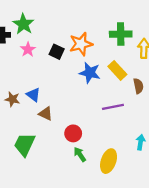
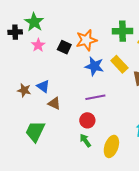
purple line: (113, 107) -> (95, 97), moved
red circle: (73, 133) -> (87, 120), moved

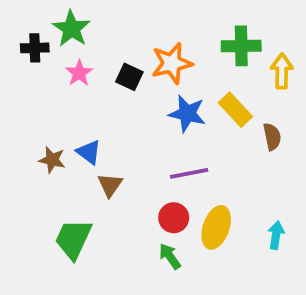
brown triangle: (54, 103) -> (110, 185), turned 40
yellow ellipse: (111, 146) -> (216, 227), moved

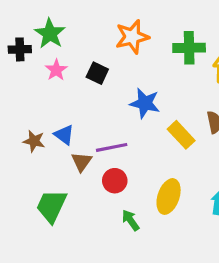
orange star: (172, 63) -> (132, 37), moved
yellow rectangle: (235, 110) -> (181, 135), moved
purple line: (189, 173) -> (112, 147), moved
red circle: (174, 218) -> (115, 181), moved

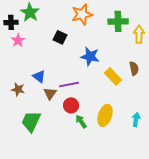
pink star: (56, 70) -> (18, 40), moved
brown star: (34, 141) -> (18, 89), moved
green arrow: (131, 220) -> (81, 121), moved

